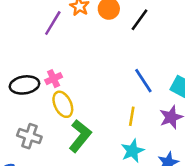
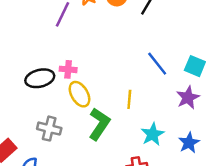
pink cross: (54, 79) -> (68, 69), turned 35
yellow line: (132, 116) -> (129, 99), moved

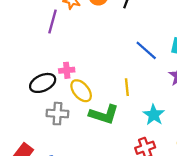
green L-shape: (99, 124) -> (104, 114), turned 84
gray cross: (49, 129) -> (57, 114), moved

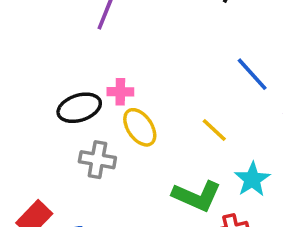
yellow line: (127, 87) -> (214, 130), turned -48
green L-shape: (104, 114) -> (197, 196), moved

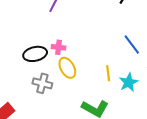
yellow line: (214, 130) -> (108, 73), turned 35
cyan star: (252, 179) -> (129, 82), moved

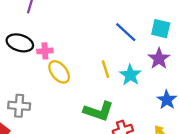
black ellipse: (35, 54) -> (20, 43), moved, turned 40
gray cross: (42, 83) -> (19, 106), moved

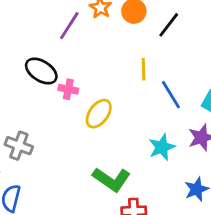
yellow line: (106, 69) -> (144, 69), moved
yellow ellipse: (59, 72) -> (99, 114), moved, turned 60

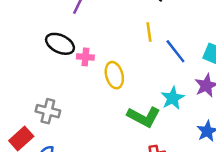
yellow ellipse: (99, 114) -> (114, 75), turned -45
green L-shape: (112, 179) -> (144, 117), moved

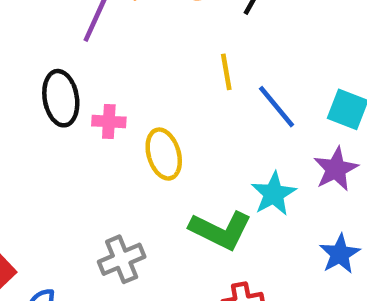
black ellipse: (60, 44) -> (61, 98), turned 56
gray cross: (48, 111) -> (122, 259), moved, turned -35

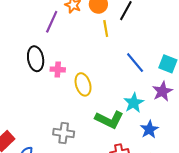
yellow line: (226, 72) -> (106, 28), moved
blue star: (340, 254) -> (149, 129), moved
gray cross: (122, 259) -> (64, 133), turned 30

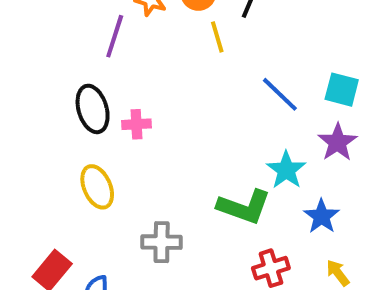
yellow ellipse: (83, 84) -> (97, 187), moved

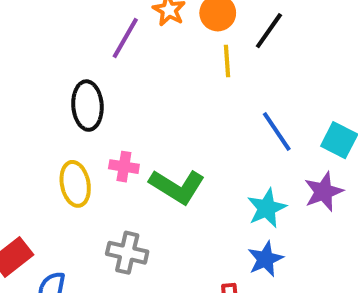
pink cross: (136, 124) -> (124, 167), moved
green L-shape: (244, 207) -> (177, 186), moved
blue star: (322, 216) -> (265, 259), moved

